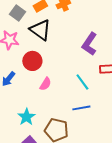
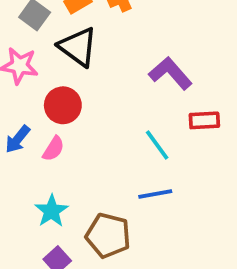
purple L-shape: (89, 44) -> (170, 73), turned 105
pink semicircle: (45, 84) -> (53, 149), moved

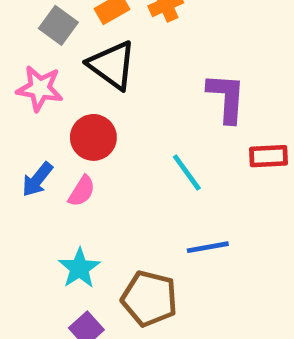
purple L-shape: (170, 73) -> (226, 98), turned 45
cyan line: (157, 145) -> (187, 172), moved

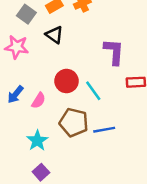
black triangle: (112, 65) -> (54, 35), size x0.7
red circle: (93, 137) -> (67, 81), moved
brown pentagon: (149, 299) -> (74, 122), moved

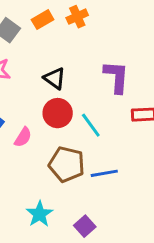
black triangle: (54, 35) -> (55, 78), moved
cyan star: (37, 141) -> (40, 214), moved
purple square: (41, 172) -> (85, 226), moved

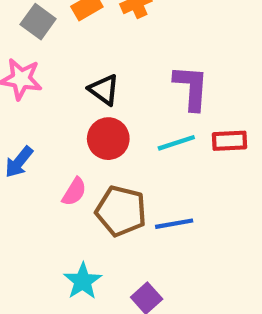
cyan line: (91, 125) -> (176, 143), moved, turned -72
pink semicircle: (23, 137) -> (74, 192), moved

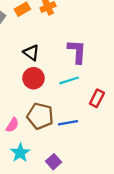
red rectangle: (229, 141) -> (97, 98), moved, turned -60
pink semicircle: (74, 192) -> (12, 125), moved

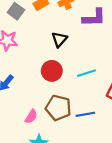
purple L-shape: (77, 52) -> (94, 18), moved, turned 85
black triangle: (31, 53) -> (59, 39), moved, turned 35

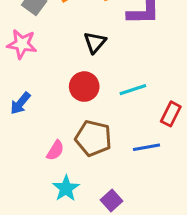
blue line: (85, 114) -> (147, 147), moved

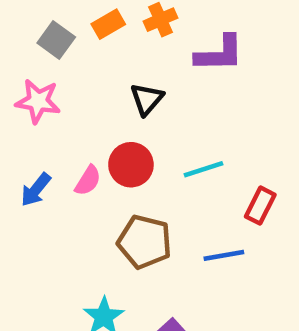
pink semicircle: (55, 150) -> (88, 181), moved

